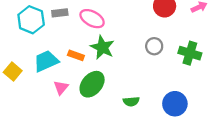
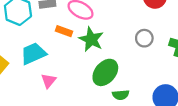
orange rectangle: (76, 55) -> (64, 31), moved
green ellipse: (92, 84) -> (105, 72), moved

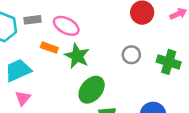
pink triangle: (49, 81) -> (23, 98), moved

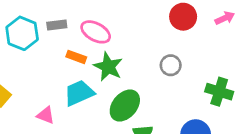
green cross: (169, 62) -> (219, 92), moved
cyan trapezoid: (18, 70) -> (79, 93), moved
pink triangle: (23, 98) -> (46, 115), turned -49

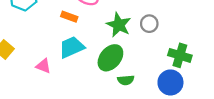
green star: (108, 67) -> (119, 25), moved
green cross: (219, 92) -> (180, 55), moved

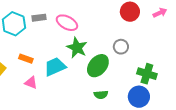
orange rectangle: (69, 17) -> (26, 59), moved
green star: (119, 25) -> (77, 48), moved
green ellipse: (110, 58) -> (98, 66), moved

